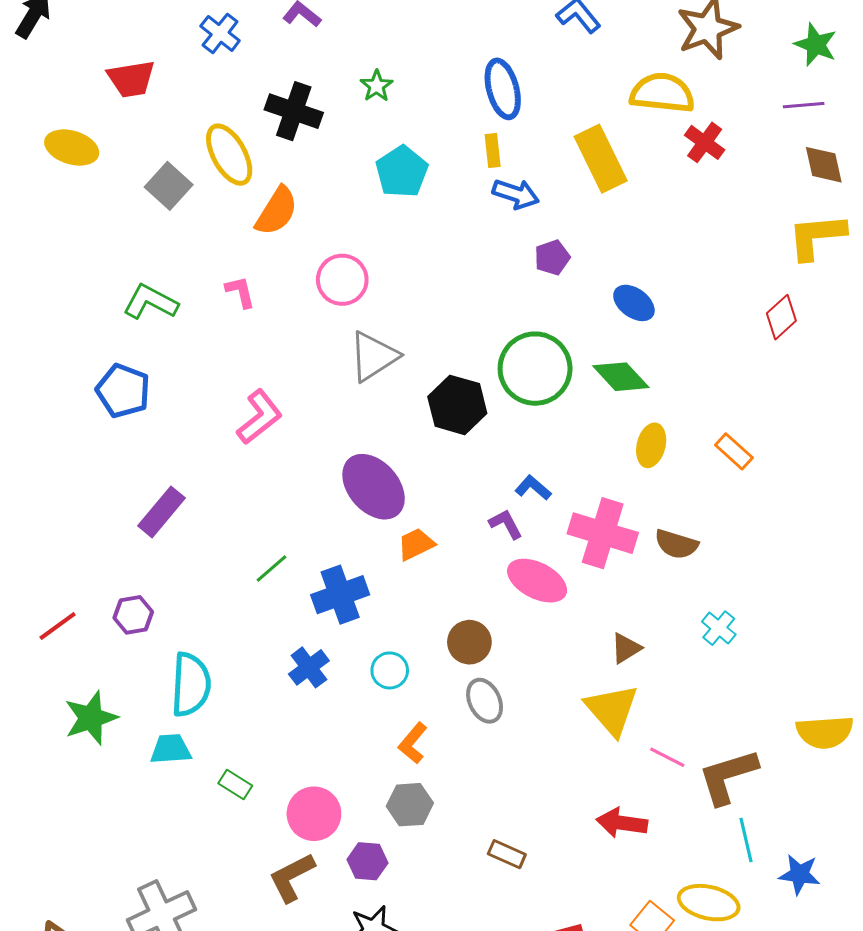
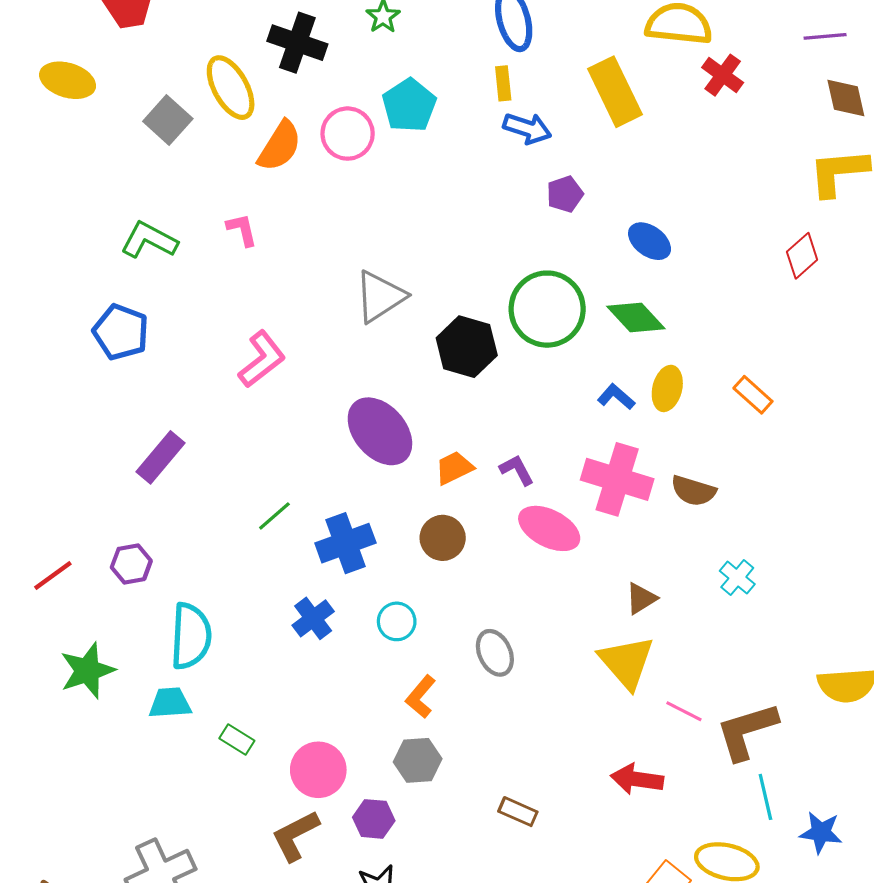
pink circle: (342, 280) -> (348, 134), moved
blue L-shape: (533, 488) -> (616, 397), moved
orange trapezoid: (416, 544) -> (454, 468), moved
brown circle: (469, 642) -> (443, 538), moved

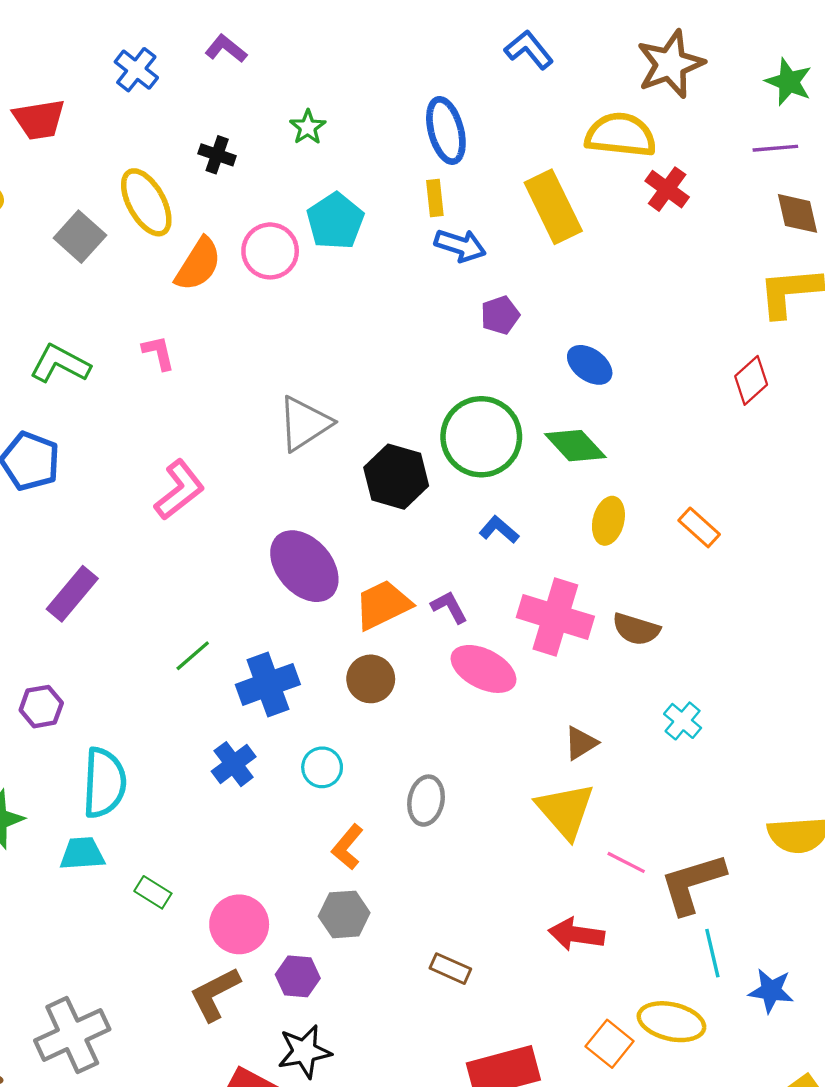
black cross: (297, 43) -> (217, 155), size x0.6
blue L-shape: (616, 397) -> (499, 530), moved
orange trapezoid: (454, 468) -> (383, 605), size x1.4
gray ellipse: (495, 653) -> (426, 801), turned 36

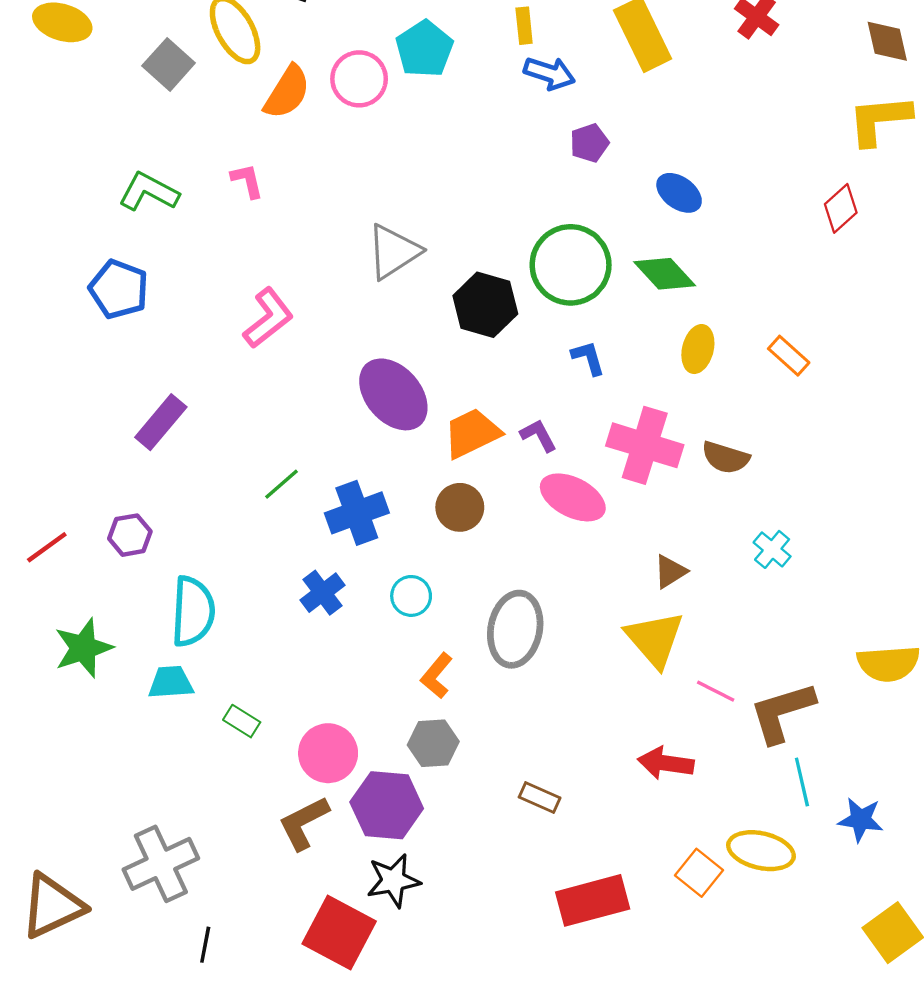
blue L-shape: (499, 530) -> (588, 358), turned 33
gray ellipse: (426, 801) -> (515, 629), size x1.5
purple hexagon: (298, 976) -> (387, 805), size x1.6

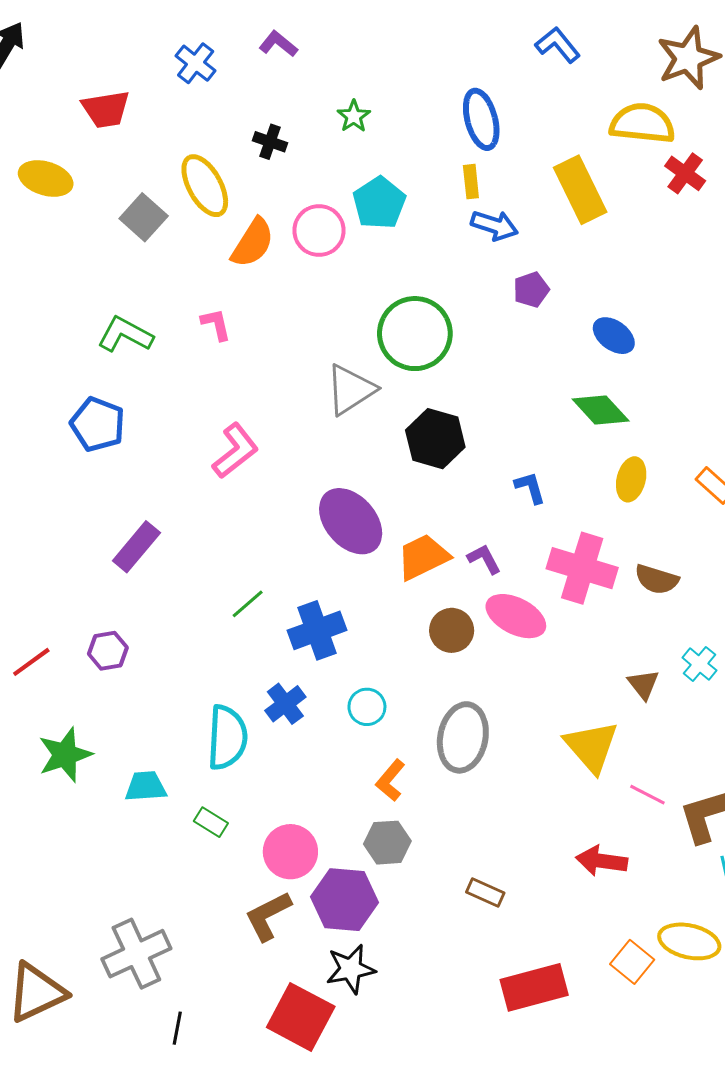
green circle: (571, 265) -> (415, 334), moved
brown circle: (460, 507) -> (452, 630), moved
brown triangle: (670, 572) -> (643, 684), moved, turned -36
cyan semicircle: (193, 611) -> (227, 737), moved

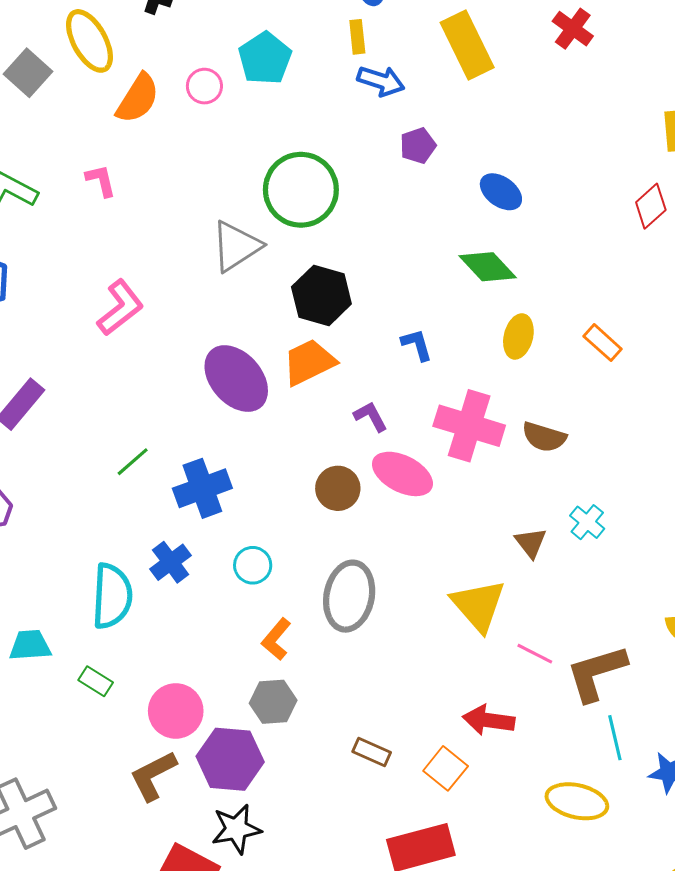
pink circle: (319, 231) -> (204, 86), size x0.7
orange trapezoid: (423, 557) -> (309, 362), moved
orange square: (632, 962) -> (446, 768), moved

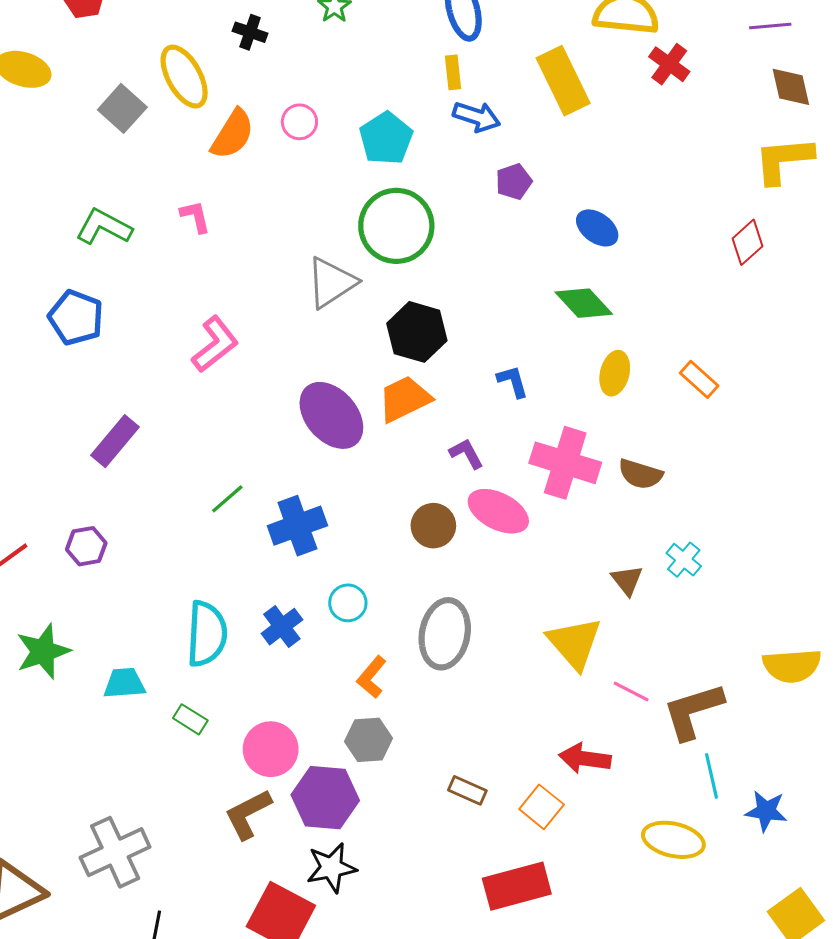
cyan pentagon: (265, 58) -> (386, 138), moved
blue cross: (171, 562) -> (282, 627), moved

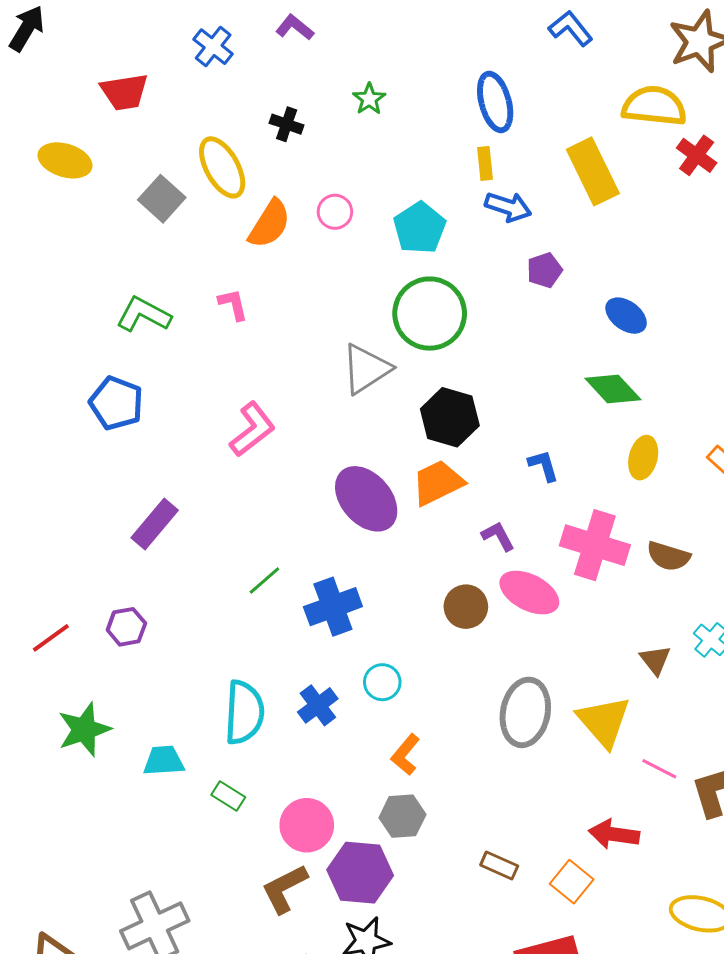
gray ellipse: (445, 634) -> (525, 712), moved

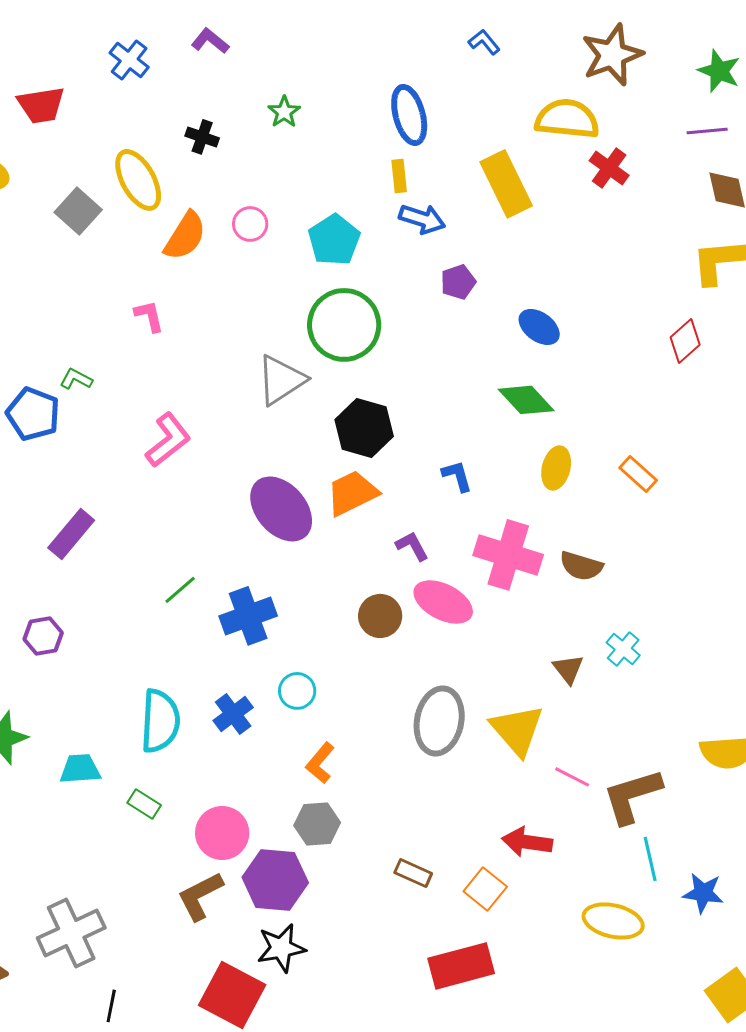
blue L-shape: (571, 28) -> (484, 42), size x0.7
green L-shape: (144, 315) -> (76, 379), moved, size x0.6

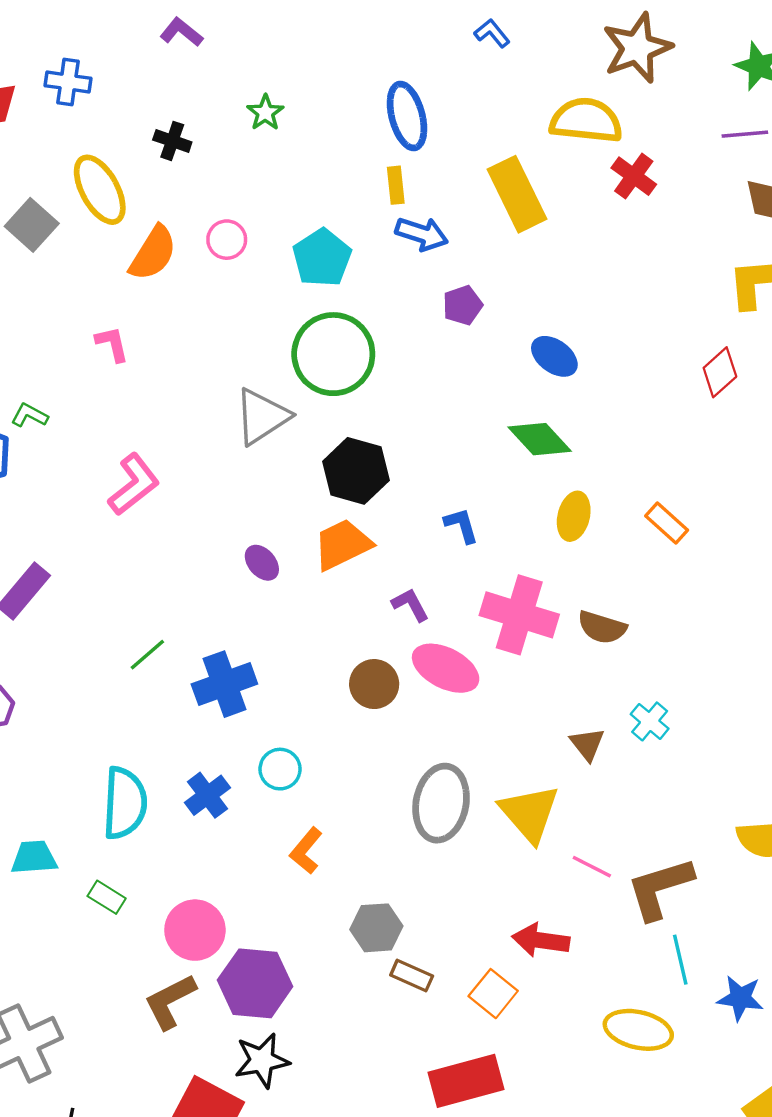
blue cross: (129, 60) -> (68, 82), moved, turned -30
purple ellipse: (281, 509) -> (262, 563), size x0.5
gray hexagon: (317, 824) -> (376, 928), moved

